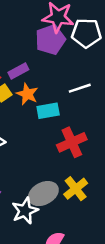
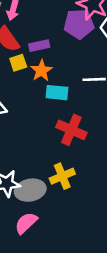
red cross: (72, 142) -> (71, 130), turned 32
gray ellipse: (43, 194) -> (30, 190), moved

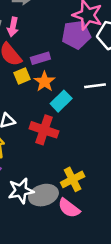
cyan rectangle: (57, 93) -> (61, 101), turned -45
red cross: (71, 130) -> (44, 130), moved
pink semicircle: (26, 223) -> (69, 208), moved, turned -95

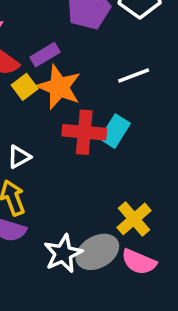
orange star: (45, 82) -> (59, 87), size x1.4
cyan rectangle: (61, 101) -> (115, 131), moved
red cross: (44, 130) -> (84, 132), moved

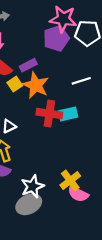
cyan rectangle: (115, 131) -> (68, 114), turned 42
yellow cross: (134, 219) -> (70, 181), moved
gray ellipse: (97, 252) -> (29, 204), moved

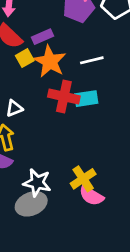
white line: (81, 81) -> (92, 60), moved
white star: (32, 186) -> (37, 183), turned 30

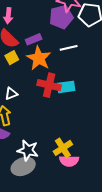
yellow square: (25, 58) -> (12, 58), moved
white line: (92, 60) -> (69, 48), moved
pink semicircle: (91, 196) -> (69, 161), turned -30

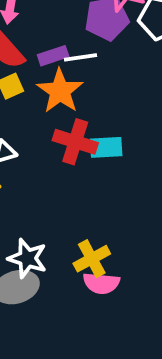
white line: (69, 48) -> (81, 57), moved

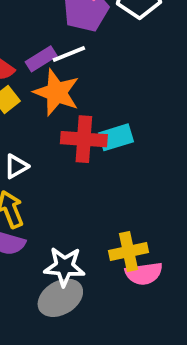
yellow cross: (92, 259) -> (128, 251), turned 30

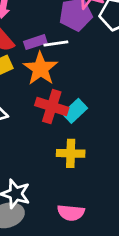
cyan rectangle: (116, 137) -> (75, 111), turned -40
yellow cross: (128, 251) -> (71, 153), moved

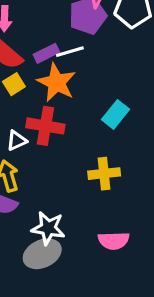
red cross: (52, 107) -> (45, 126), moved
cyan rectangle: (75, 111) -> (115, 114), moved

